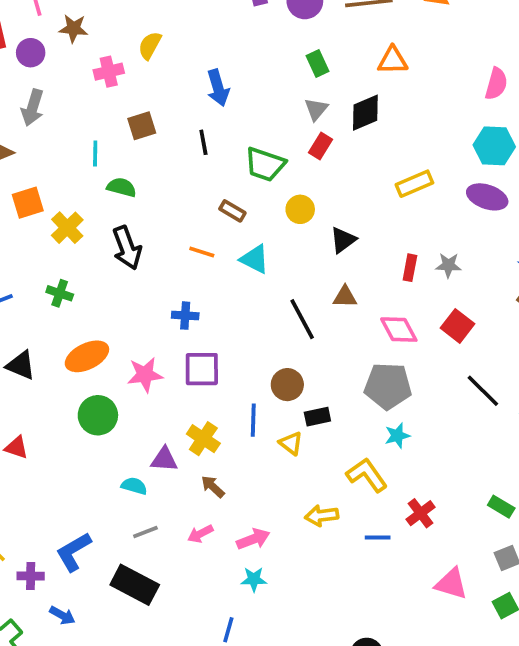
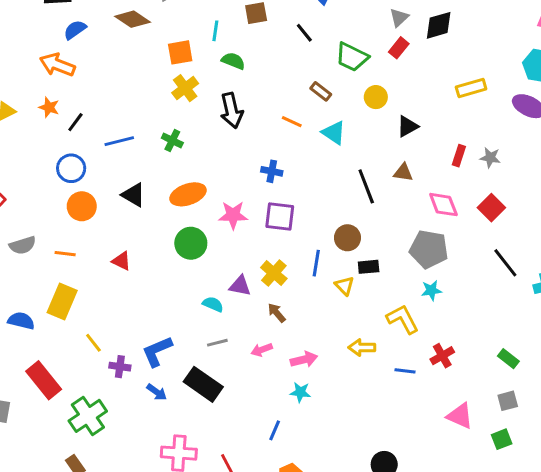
black line: (203, 142) -> (304, 33), turned -36
orange square: (28, 203) -> (180, 52), moved
blue arrow: (62, 615) -> (157, 392), moved

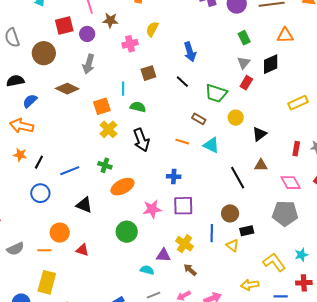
orange ellipse: (188, 194) -> (122, 187), moved
orange circle: (82, 206) -> (60, 233), moved
cyan star: (431, 290) -> (301, 255), moved
red cross: (442, 356) -> (304, 283), turned 35

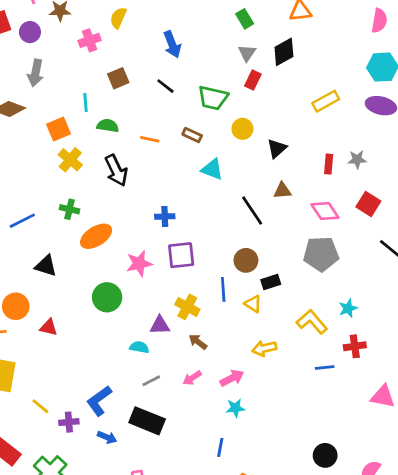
orange line: (182, 142) -> (150, 139), moved
yellow arrow: (250, 285) -> (264, 348), moved

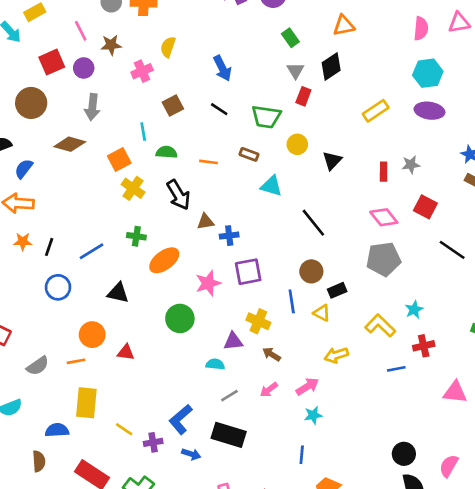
brown triangle: (282, 191) -> (205, 222), moved

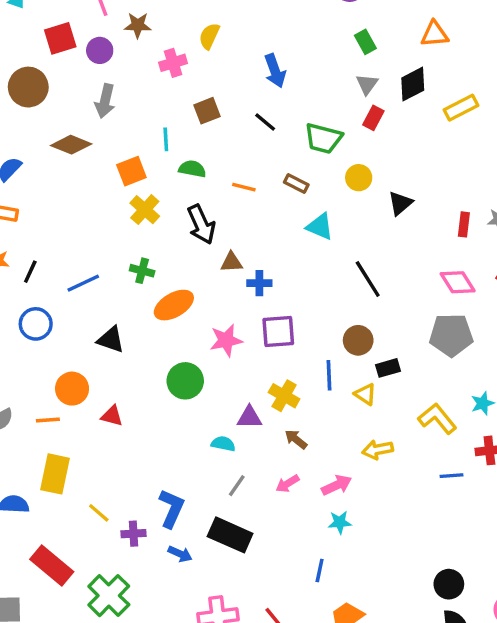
yellow rectangle: (376, 111) -> (461, 108), moved
gray line: (229, 396) -> (237, 486), turned -30
blue L-shape: (181, 419) -> (171, 508), turned 148

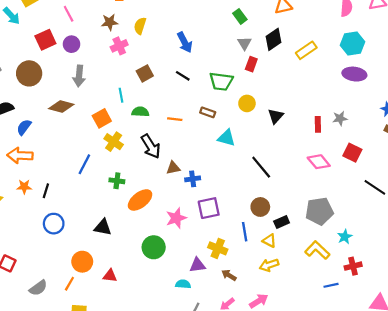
brown star: (138, 25) -> (110, 22), moved
blue line: (83, 283) -> (84, 164), moved, turned -30
gray pentagon: (451, 335) -> (319, 211), moved
orange line: (48, 420) -> (69, 284), turned -48
yellow arrow: (378, 450) -> (269, 265), moved

